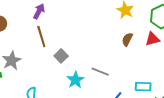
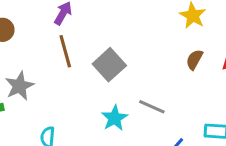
gray square: (61, 56) -> (109, 65), moved, size x1.5

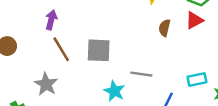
gray square: (109, 65) -> (99, 50), turned -30
gray star: (20, 86) -> (46, 84), moved

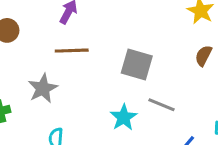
brown line: (61, 49) -> (72, 51), turned -75
gray square: (99, 50) -> (137, 65), moved

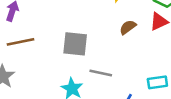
brown semicircle: (203, 56) -> (128, 27), turned 36

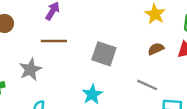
gray line: (101, 73) -> (147, 85), moved

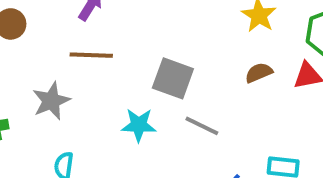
gray line: (147, 85) -> (202, 126), moved
cyan star: (92, 94) -> (139, 125), moved, turned 30

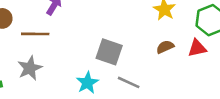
brown line: (91, 55) -> (35, 34), moved
cyan star: (139, 125) -> (87, 83), turned -30

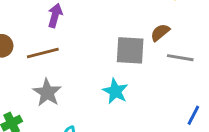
brown semicircle: (165, 47) -> (160, 32), moved
gray line: (129, 82) -> (180, 58), moved

